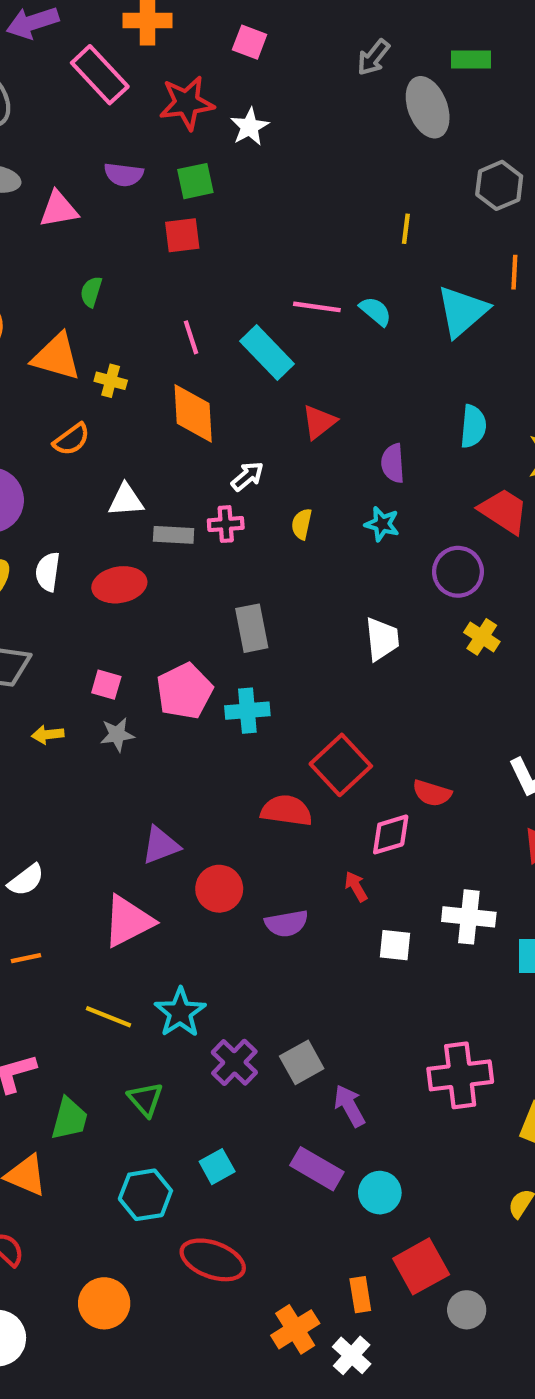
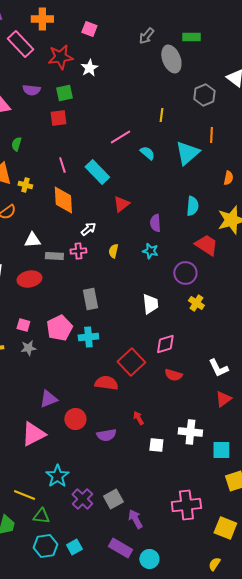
pink line: (317, 307) -> (120, 137), moved, turned -40
pink diamond: (391, 834) -> (165, 344), moved
yellow line: (108, 1017) -> (24, 495), moved
green triangle: (145, 1099) -> (41, 516), turned -42
cyan hexagon: (145, 1195) -> (45, 546), moved

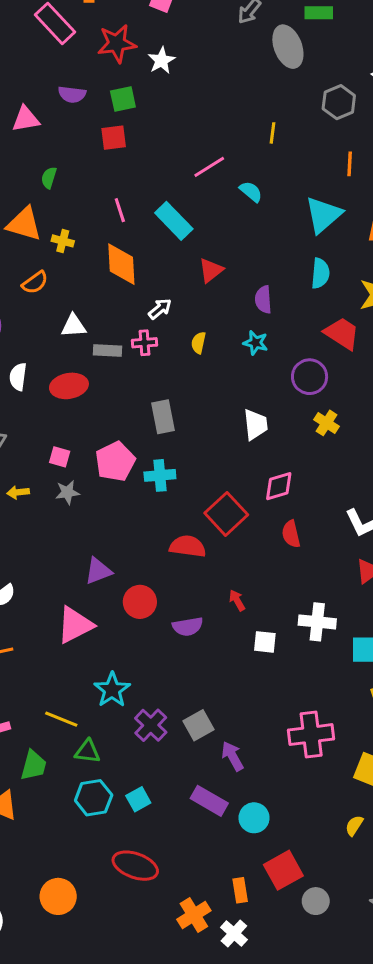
cyan triangle: (187, 153) -> (323, 215), moved
red semicircle: (173, 375) -> (291, 534), turned 60

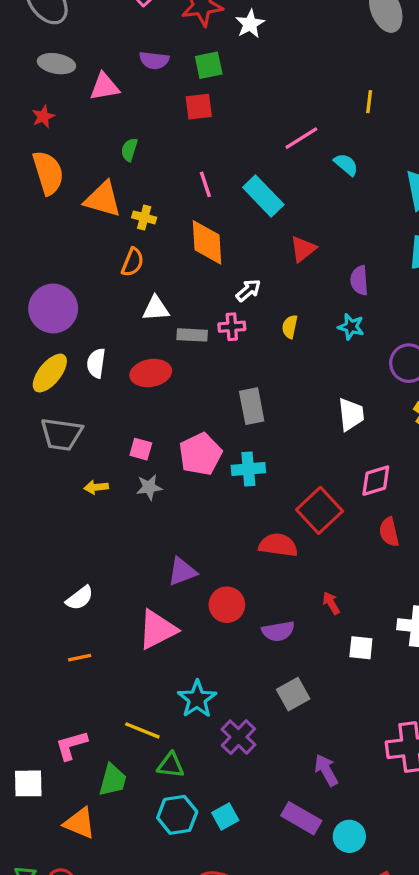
orange semicircle: (35, 283) -> (133, 262), moved, turned -32
gray square: (198, 725) -> (293, 694), moved

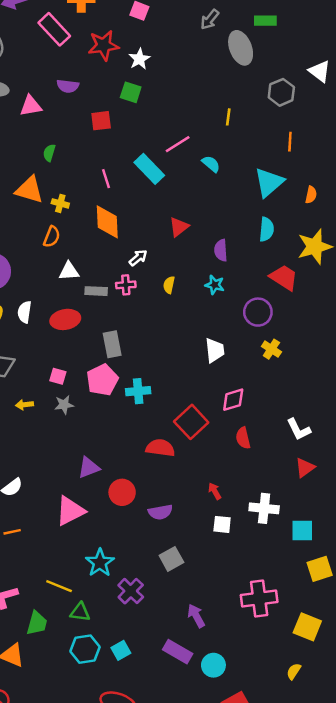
green square: (209, 65) -> (131, 92), moved, turned 30
cyan rectangle: (263, 196) -> (149, 169), moved
gray rectangle: (252, 406) -> (112, 344), moved
red arrow: (331, 603) -> (215, 491), moved

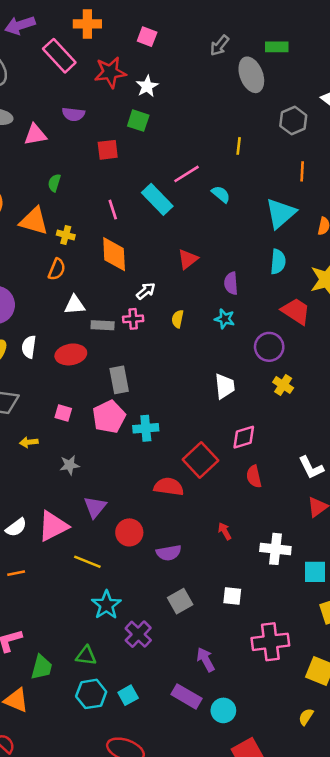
gray star: (64, 405) -> (70, 465), moved
purple triangle: (89, 468) -> (95, 507), turned -30
pink triangle: (70, 511) -> (53, 526), moved
white square: (222, 524) -> (232, 596), moved
yellow line: (59, 586) -> (87, 562), moved

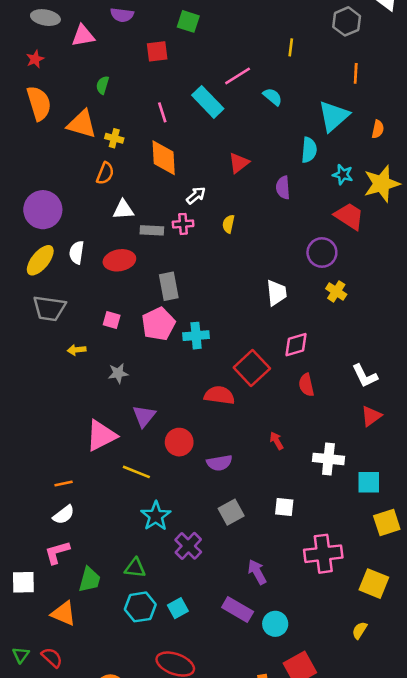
cyan semicircle: (278, 262) -> (309, 150), moved
cyan star: (225, 319) -> (343, 175), moved
white semicircle: (16, 527) -> (64, 515), moved

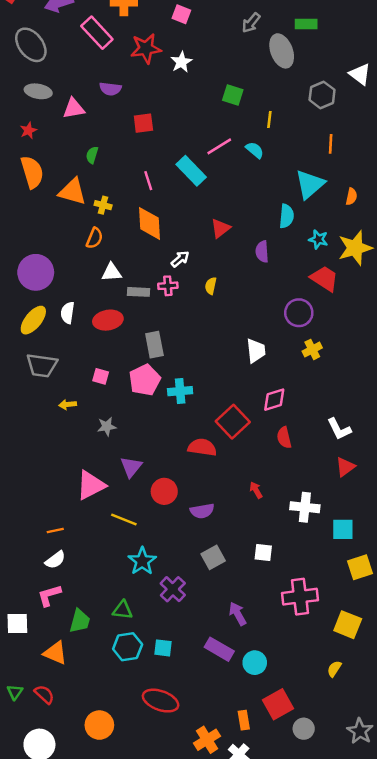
green square: (188, 21) -> (233, 95), moved
cyan semicircle: (273, 97) -> (255, 150), moved
yellow cross: (336, 291) -> (312, 349), turned 30
cyan square: (178, 608) -> (163, 648), turned 36

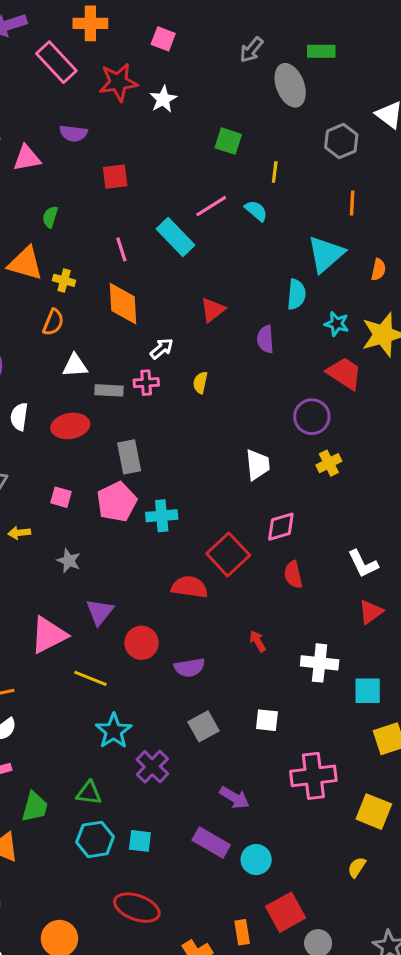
gray star: (107, 427) -> (69, 561), turned 30
purple arrow: (238, 614) -> (234, 798), turned 150

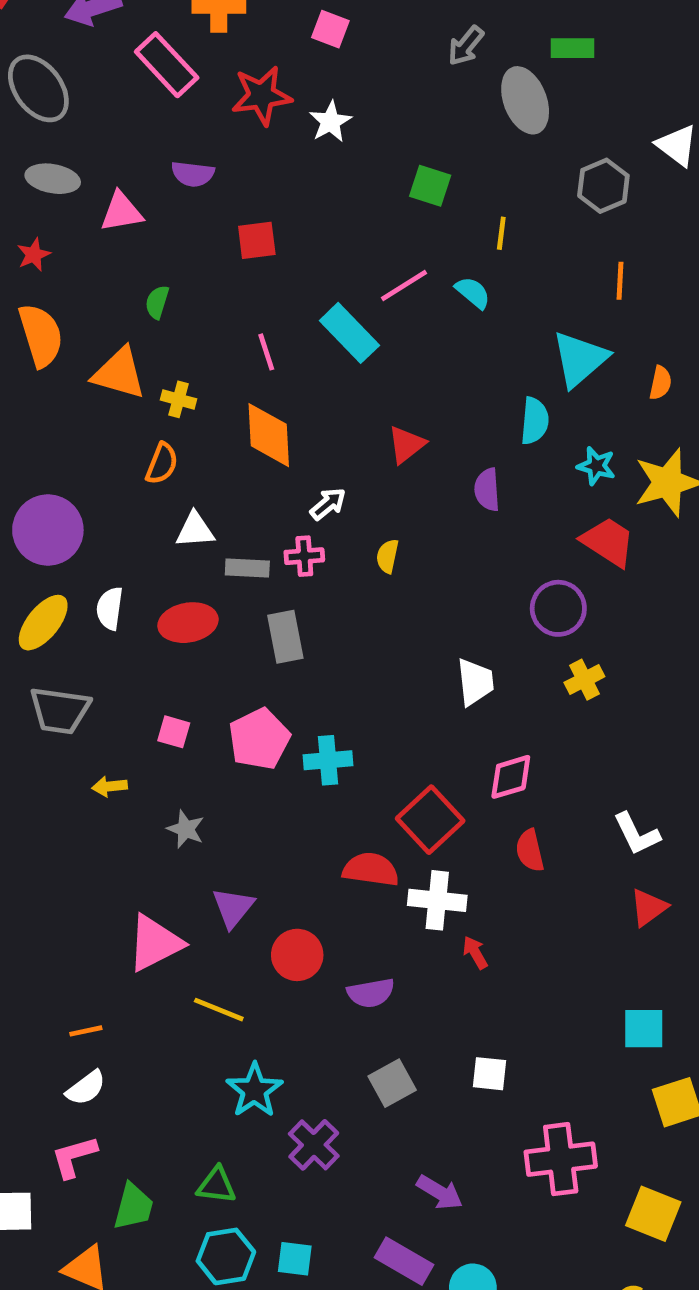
gray rectangle: (129, 457) -> (285, 637), moved
white cross: (320, 663) -> (437, 900), moved

